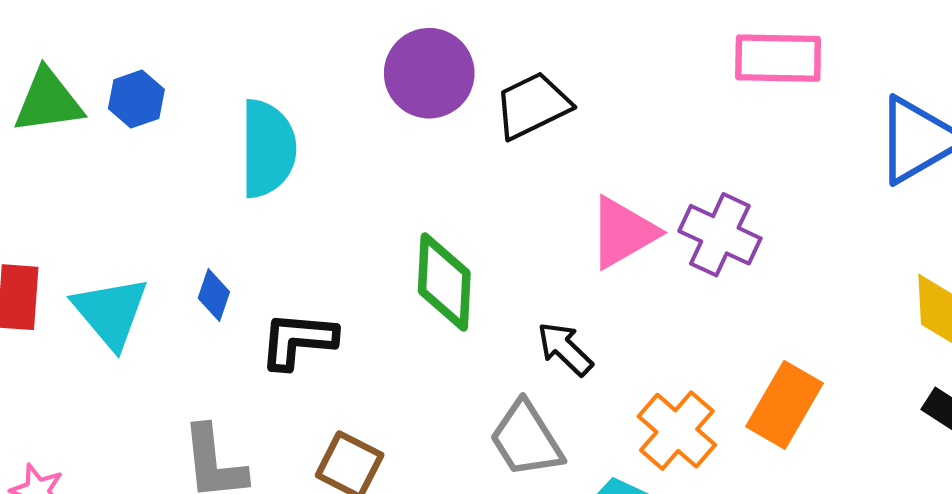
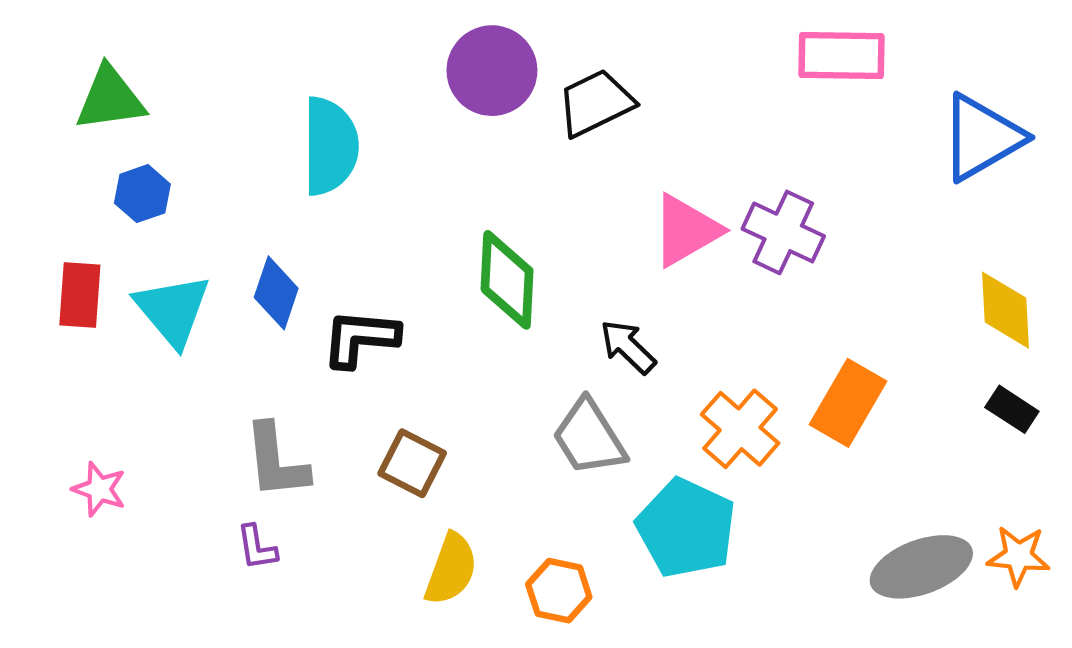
blue hexagon: (136, 99) -> (142, 194), moved
blue diamond: (214, 295) -> (276, 293), size x1.4

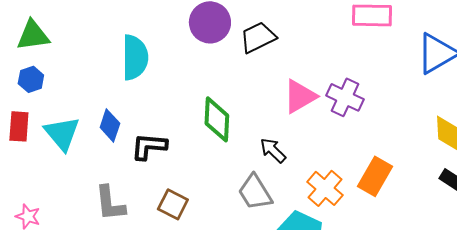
blue hexagon: (142, 194) -> (31, 79), moved

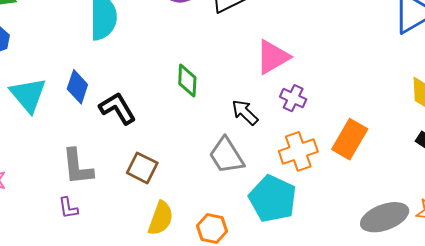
purple cross: (345, 97) -> (293, 98), moved, size x0.7
green diamond: (217, 119) -> (187, 81), size x0.7
black L-shape: (149, 146) -> (118, 108), turned 54
orange cross: (325, 188) -> (298, 151), turned 30

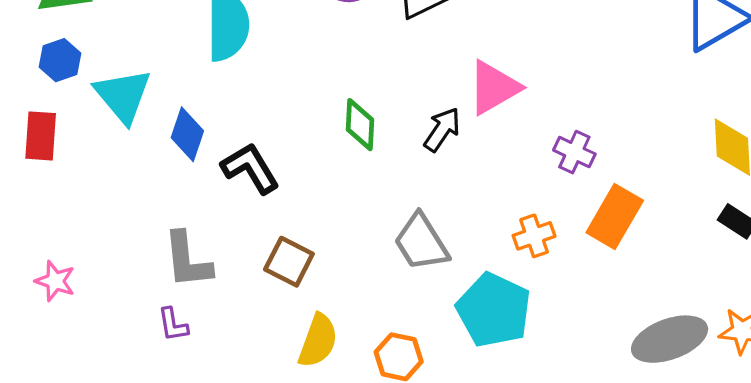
cyan triangle: (28, 95) -> (123, 96), moved
purple cross: (293, 98) -> (574, 152), moved
black arrow: (245, 112) -> (442, 129), moved, turned 80
orange cross: (298, 151) -> (534, 236), size x0.7

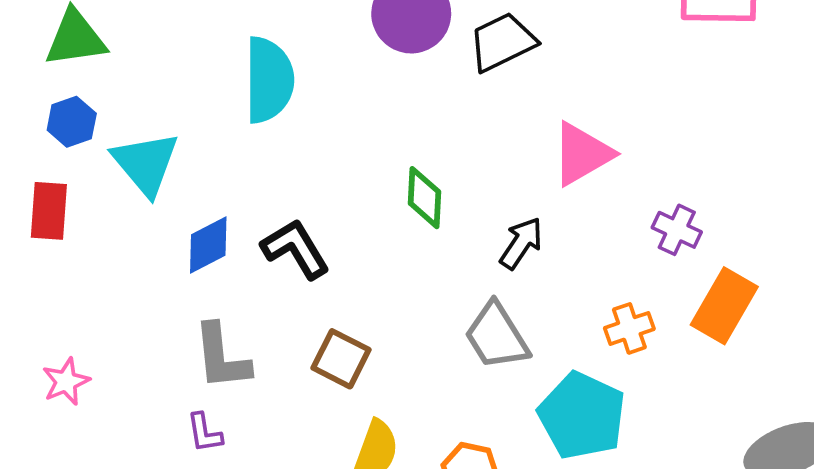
black arrow: (442, 129) -> (521, 243), moved
blue diamond: (187, 134) -> (208, 245), moved, turned 44
pink star: (55, 281) -> (66, 382), turned 30

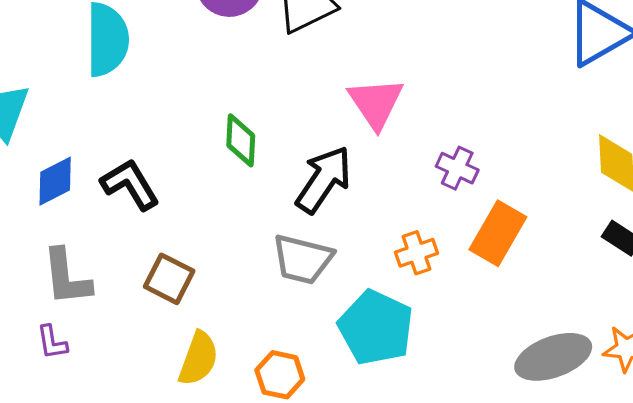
pink triangle: (582, 154) -> (376, 103), turned -34
black arrow: (521, 243) -> (324, 180), size x1.5
gray trapezoid: (497, 336) -> (303, 259), turned -44

